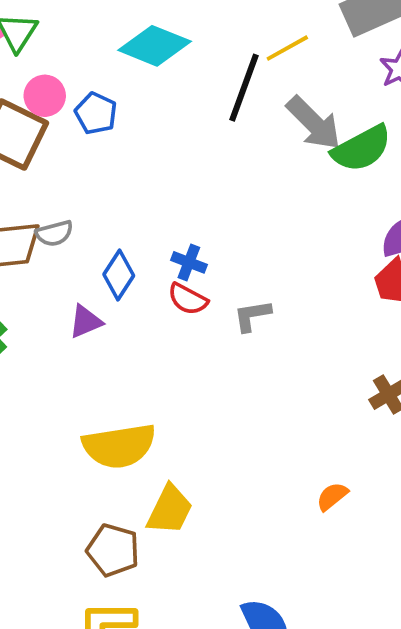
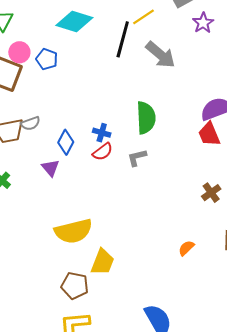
green semicircle: (362, 149) -> (146, 118), moved, turned -60
red semicircle: (188, 299) -> (103, 152), turned -60
purple triangle: (85, 322) -> (50, 168), turned -42

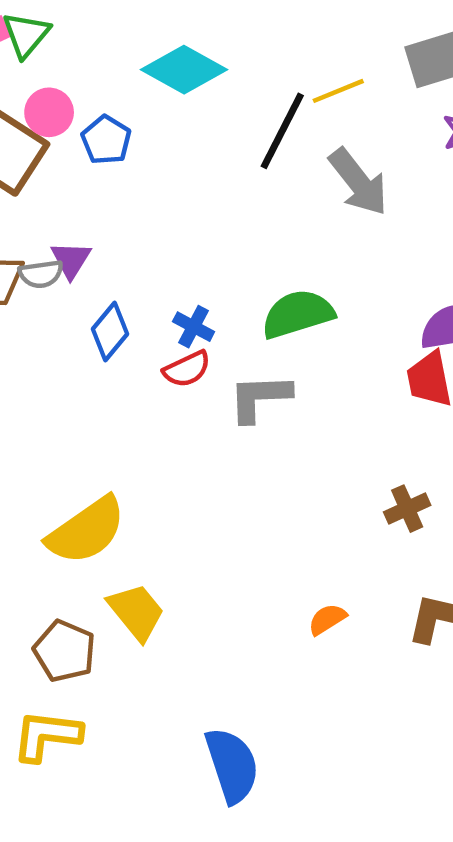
green semicircle: (146, 118) -> (298, 314), turned -116
gray L-shape: (137, 158) -> (260, 398), size x1.4
purple triangle: (50, 168) -> (71, 260), moved
yellow semicircle: (73, 231) -> (86, 531), turned -33
yellow trapezoid: (103, 262) -> (136, 612), turned -72

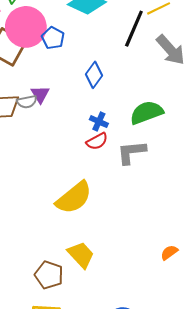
pink circle: (49, 112) -> (26, 27), size x1.8
blue diamond: (110, 331) -> (94, 75), moved
yellow semicircle: (86, 531) -> (74, 198), moved

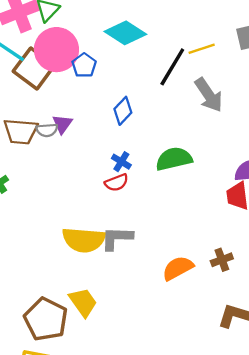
gray L-shape: (131, 152) -> (117, 238), moved
yellow semicircle: (74, 198) -> (84, 240), turned 36
orange semicircle: (169, 252) -> (178, 268), moved, size x1.6
brown pentagon: (49, 275) -> (46, 319), size x1.4

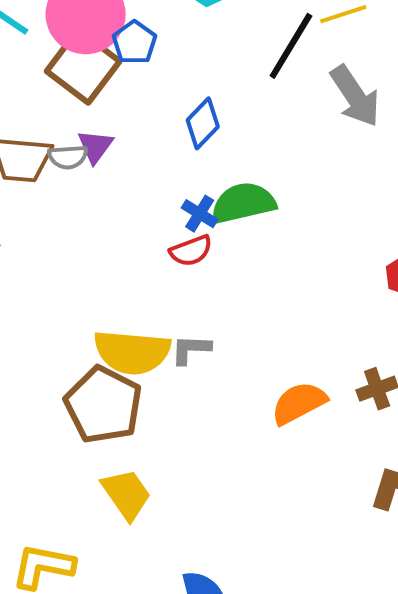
brown square: (34, 68) -> (83, 66), moved
green semicircle: (174, 159) -> (243, 203), moved
gray L-shape: (117, 238) -> (191, 349), size x0.7
yellow trapezoid: (83, 302) -> (126, 494), moved
brown pentagon: (46, 319) -> (103, 405), moved

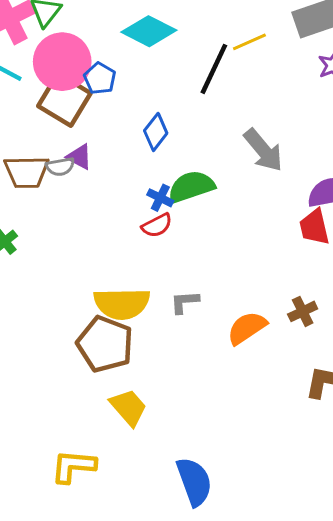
gray arrow: (355, 96) -> (263, 150), moved
purple triangle: (95, 146) -> (79, 157), turned -32
gray L-shape: (191, 349) -> (185, 302), moved

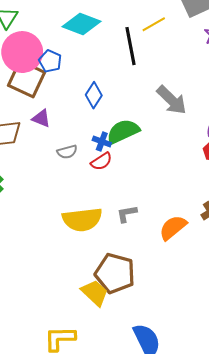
black line: (214, 69) -> (130, 46), turned -30
gray semicircle: (60, 167) -> (67, 152), moved
brown pentagon: (105, 344) -> (115, 273), moved

